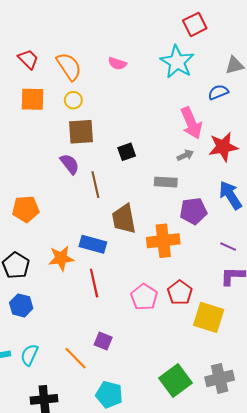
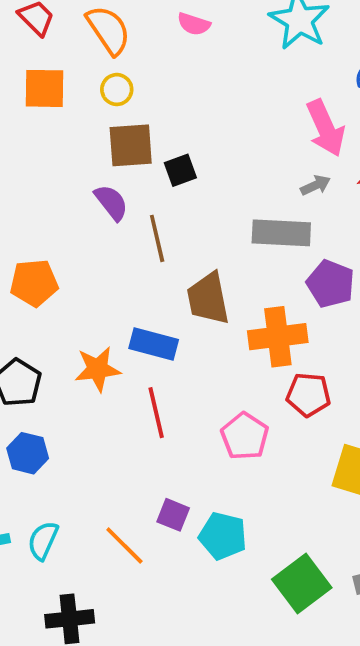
black square: (127, 152) -> (180, 170), moved
gray rectangle: (166, 182) -> (281, 233), size x1.4
purple pentagon: (193, 211) -> (331, 284), turned 30
red pentagon: (180, 293) -> (308, 395), moved, turned -30
cyan pentagon: (109, 395) -> (223, 536), moved

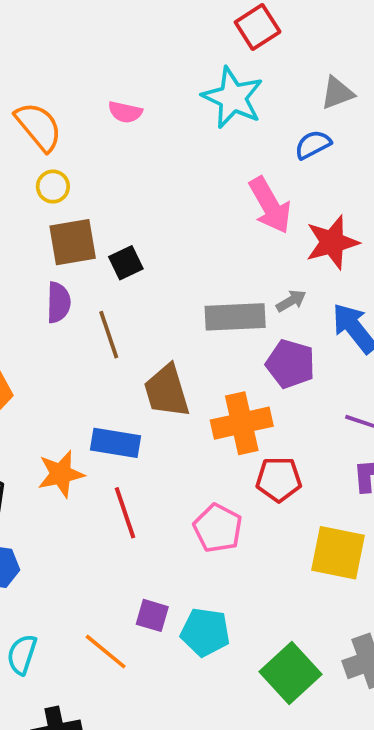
gray arrow: (315, 185) -> (291, 301), moved
purple semicircle: (111, 202) -> (58, 302), turned 45

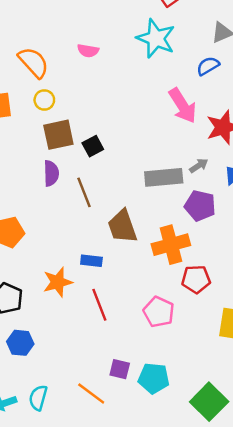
blue rectangle: (116, 443) -> (91, 261), size x0.7

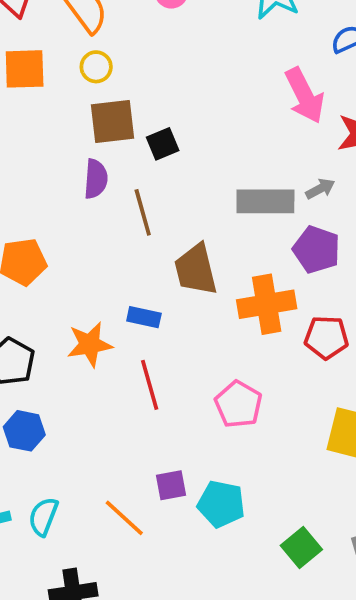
red pentagon: (196, 279) -> (326, 337), moved
purple square: (120, 369) -> (171, 485), turned -30
green square: (209, 402) -> (301, 548), size x0.7

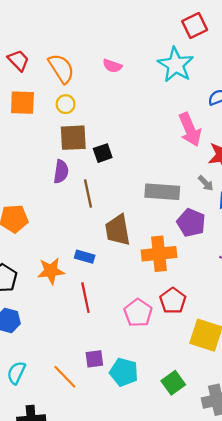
gray arrow: (320, 189) -> (206, 183), moved, turned 70
red pentagon: (326, 337) -> (173, 301), moved, turned 30
green square: (301, 548) -> (173, 383), moved

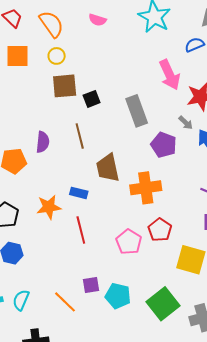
purple semicircle: (61, 172) -> (43, 142), moved
gray rectangle: (162, 192) -> (137, 111), moved, turned 68
purple pentagon: (191, 223) -> (164, 145), moved
green square: (173, 383) -> (163, 304), size x1.5

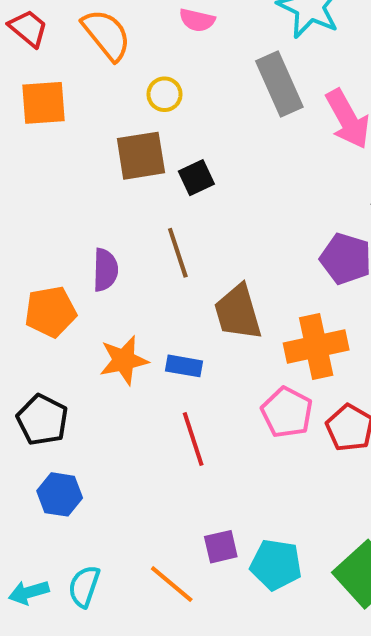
yellow circle: (57, 56) -> (164, 94), moved
gray rectangle: (137, 111) -> (279, 84), moved
orange star: (49, 207) -> (124, 360), moved
pink pentagon: (129, 242) -> (287, 412), moved

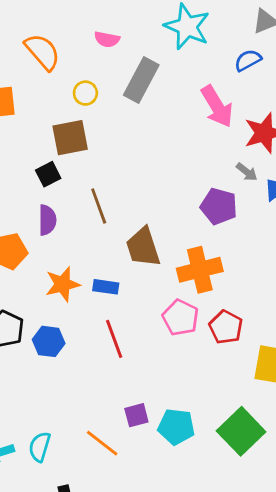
gray rectangle: (279, 84) -> (141, 80), moved, turned 54
black square: (196, 178) -> (48, 174), moved
blue hexagon: (60, 494) -> (49, 341), moved

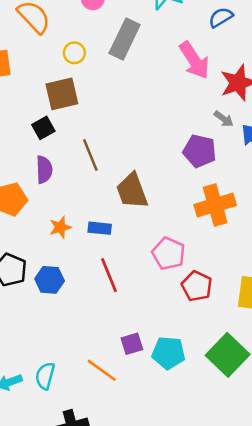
orange cross: (200, 270) -> (215, 205), moved
orange star: (63, 284) -> (60, 227), size x0.7
red pentagon: (226, 327) -> (197, 286), moved

